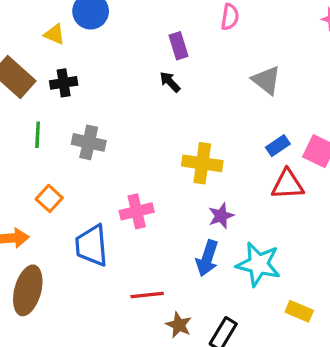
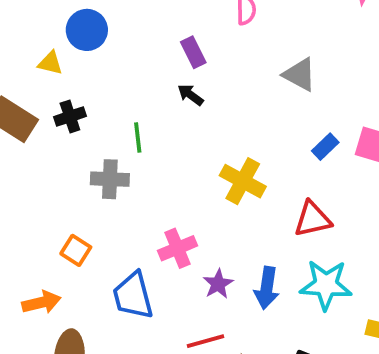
green line: (38, 135) -> (138, 137), moved
yellow cross: (202, 163) -> (243, 181), turned 30
red triangle: (288, 184) -> (312, 219), moved
purple star: (221, 216) -> (218, 284), moved

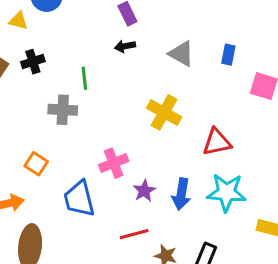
gray triangle: (300, 75) -> (181, 54), moved
black arrow: (190, 95) -> (125, 46), turned -48
blue rectangle: (325, 147) -> (228, 55), moved, turned -36

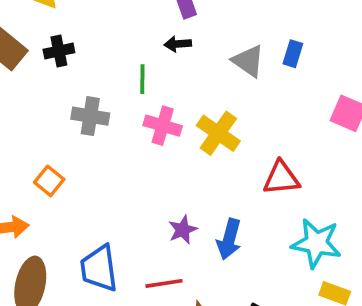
blue rectangle: (228, 55) -> (293, 54), moved
green line: (84, 78) -> (142, 79), moved
pink cross: (114, 163) -> (163, 126), moved, turned 32
cyan star: (226, 192) -> (316, 243), moved
blue trapezoid: (79, 199) -> (99, 268), moved

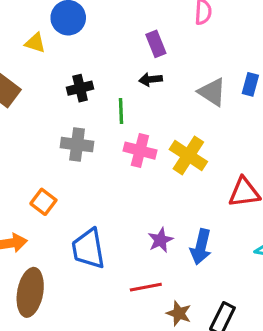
black cross: (59, 51) -> (80, 88), moved
blue trapezoid: (99, 268) -> (88, 249), moved

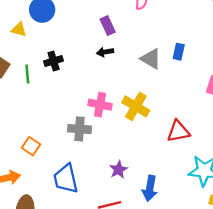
green line: (121, 111) -> (27, 74), moved
gray cross: (77, 145) -> (79, 129), moved
blue arrow: (201, 247) -> (150, 188), moved

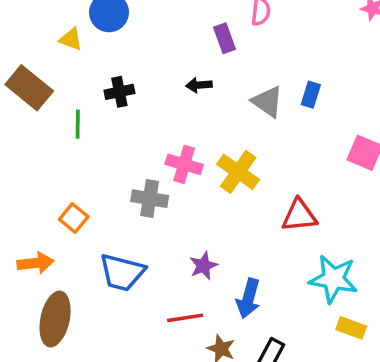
purple rectangle: (108, 26) -> (224, 38), moved
green line: (27, 74) -> (78, 124), moved
blue trapezoid: (66, 179) -> (122, 272), turned -68

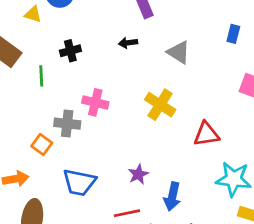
blue rectangle: (311, 95) -> (233, 34), moved
pink cross: (184, 164) -> (95, 102), moved
gray cross: (150, 199) -> (67, 124), moved

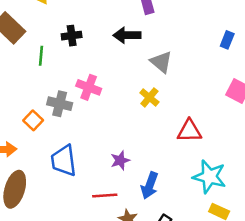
black arrow: (128, 43) -> (127, 35), size x1.5
gray triangle: (179, 52) -> (161, 62), moved
yellow cross: (160, 105) -> (149, 97), size x0.7
blue trapezoid: (79, 182) -> (64, 161), turned 64

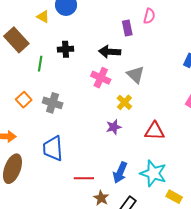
pink cross: (89, 87) -> (101, 78), moved
orange square: (33, 120) -> (24, 100), moved
purple star: (120, 160) -> (114, 127), moved
cyan star: (209, 177) -> (153, 173), moved

